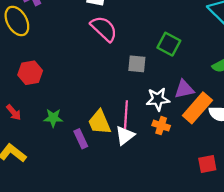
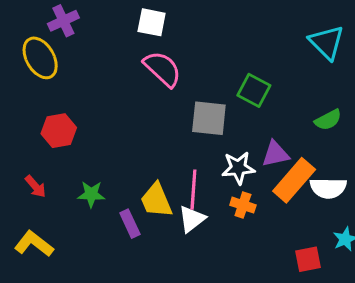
gray square: (137, 64) -> (209, 118), size x1.4

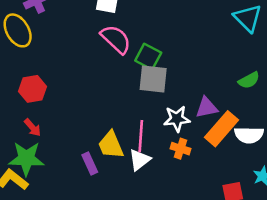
green square: (254, 90) -> (148, 57), moved
red arrow: (35, 186) -> (33, 127), moved
green star: (91, 194) -> (26, 159), moved, size x1.6

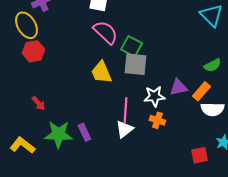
red hexagon: (33, 89) -> (33, 51), moved
orange rectangle: (222, 129) -> (201, 91), moved, size x0.7
yellow trapezoid: (111, 145) -> (101, 72), moved
green star: (26, 159) -> (58, 134), moved

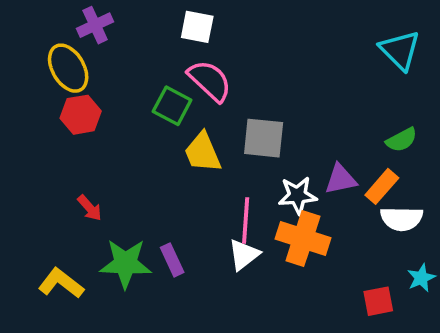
green square: (131, 46) -> (172, 106), moved
orange cross: (157, 120) -> (303, 238), size x1.8

